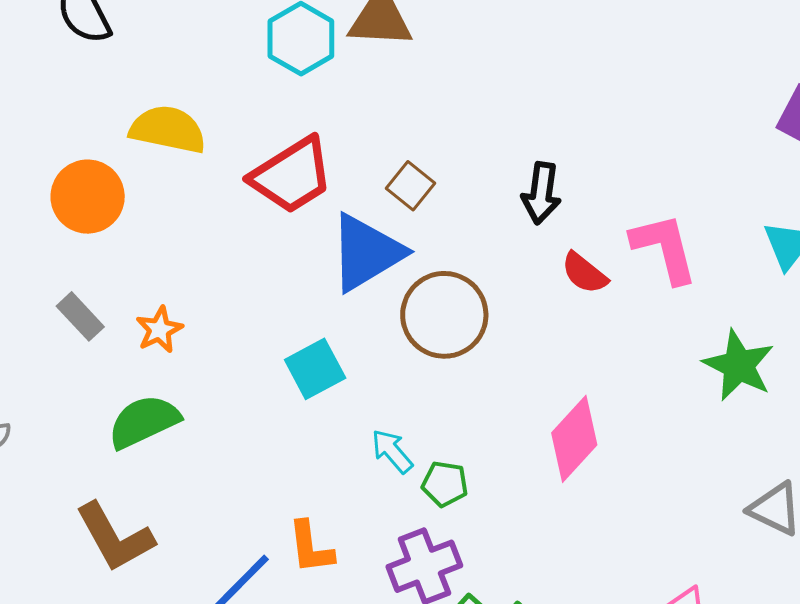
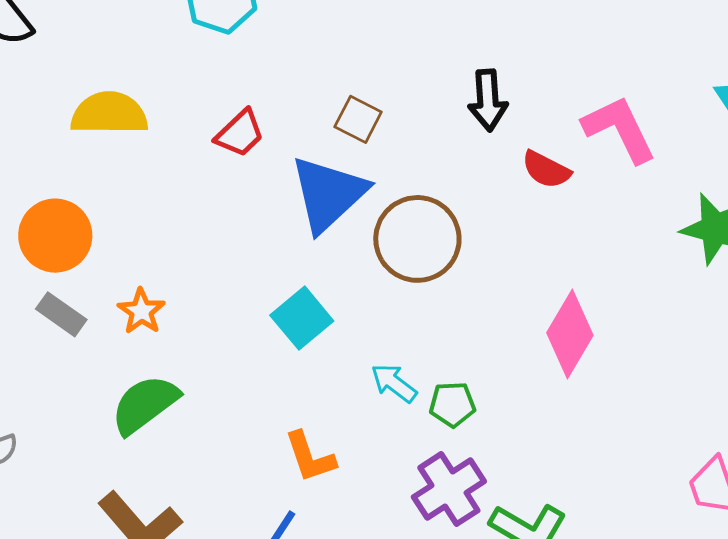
red trapezoid: (292, 175) -> (240, 133), size x0.6
orange circle: (88, 197) -> (55, 236), moved
orange L-shape: (311, 547) -> (310, 457), moved

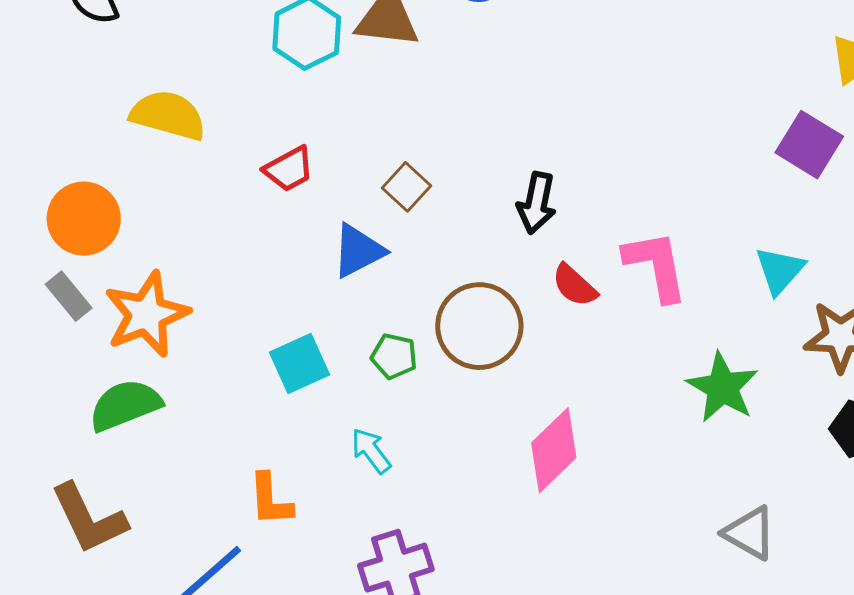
blue triangle: (328, 194) -> (358, 251), size x0.7
brown circle: (417, 239) -> (479, 326), moved
orange star: (141, 311) -> (147, 314), size x1.8
green pentagon: (452, 404) -> (394, 356), moved

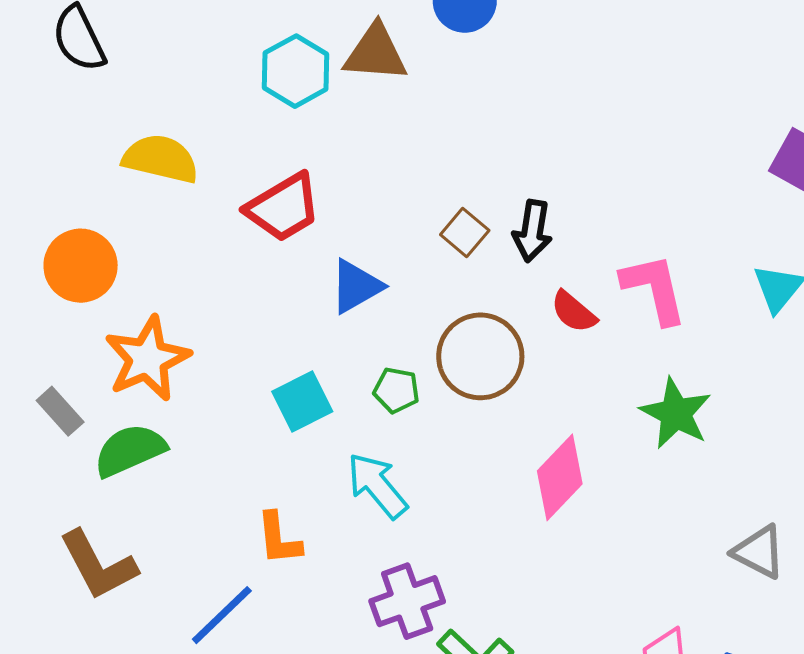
red trapezoid: (289, 169) -> (283, 208), size x1.5
brown square: (407, 187) -> (465, 233), moved
gray rectangle: (69, 296) -> (60, 411), moved
green star: (723, 387) -> (676, 413), moved
cyan arrow: (371, 451) -> (377, 486), size x1.5

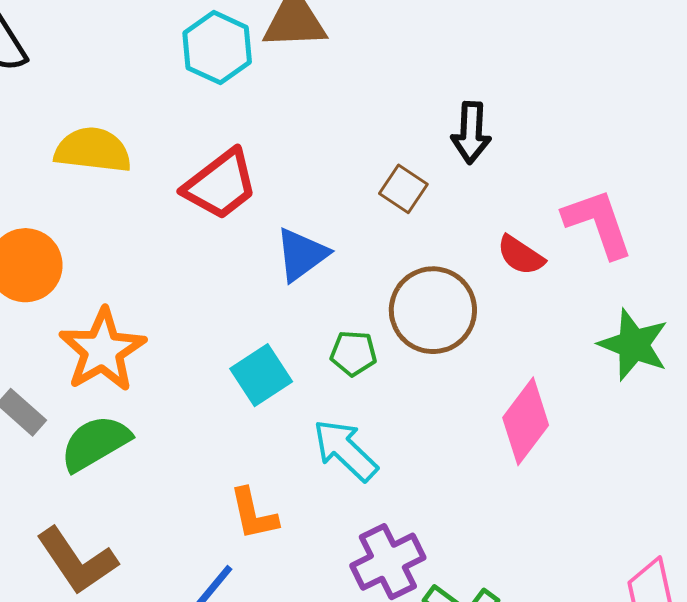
black arrow: (532, 231) -> (471, 133), moved

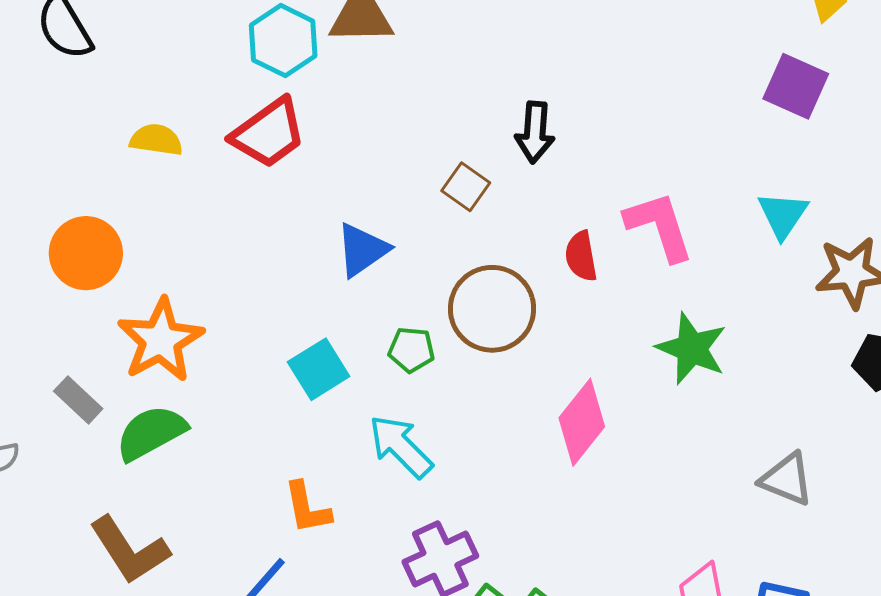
yellow semicircle: (93, 150) -> (156, 140), size x0.7
red trapezoid: (220, 185) -> (269, 133), moved
red semicircle: (521, 255) -> (581, 256), turned 45

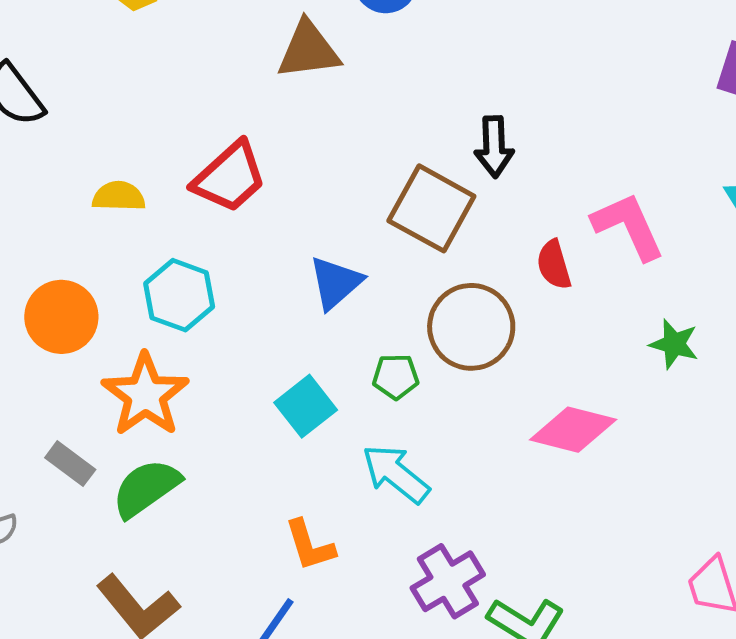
cyan hexagon: (283, 41) -> (179, 295), moved
brown square: (466, 187) -> (431, 208), size x1.8
green star: (692, 348) -> (674, 344), size x0.7
pink diamond: (582, 422) -> (573, 430), turned 72

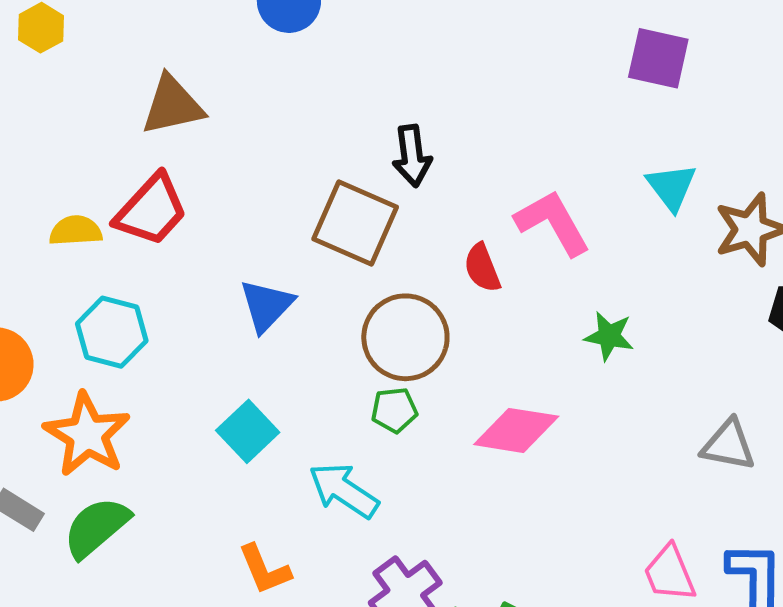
brown triangle: (309, 50) -> (172, 105), moved
yellow semicircle: (119, 196) -> (76, 231), moved
green pentagon: (396, 377) -> (394, 410), moved

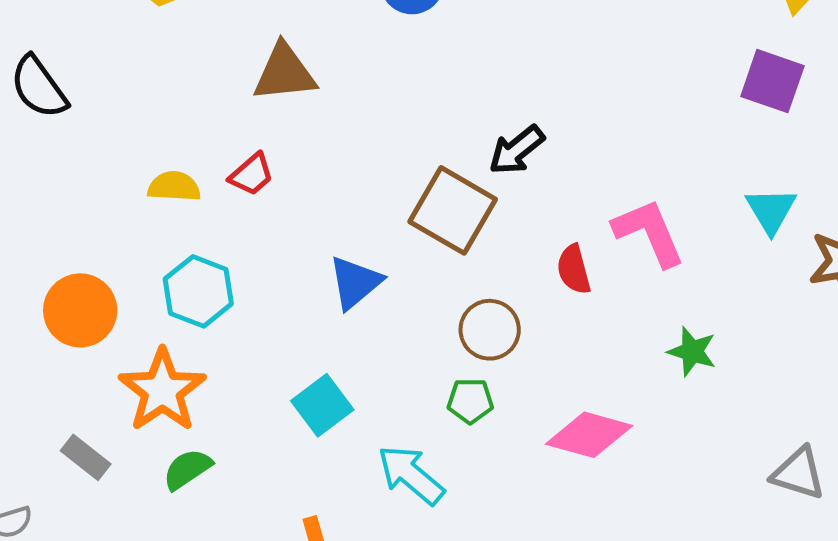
black arrow: (412, 156) -> (517, 150), turned 52
red trapezoid: (151, 210) -> (252, 175), size x0.6
brown circle: (405, 337) -> (490, 330), size x0.7
green semicircle: (96, 527) -> (187, 469), moved, size x0.7

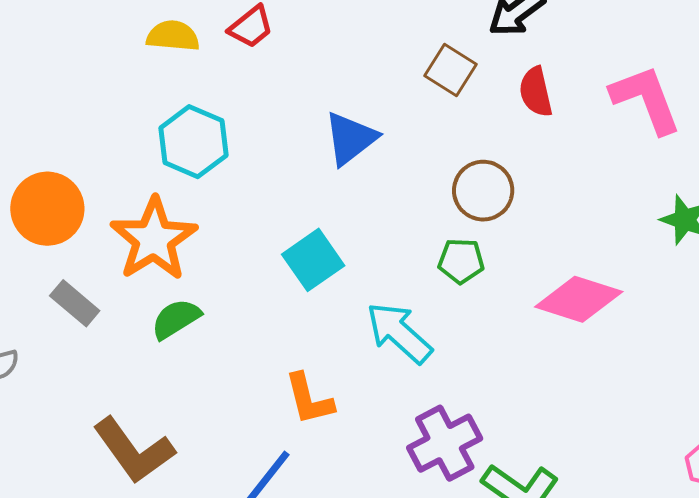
brown square: (453, 210) -> (450, 70), size x0.6
red semicircle: (574, 269) -> (536, 92), moved
orange circle: (80, 310) -> (47, 209), moved

